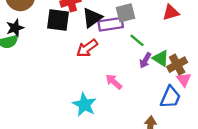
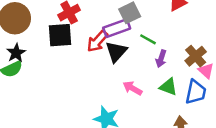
black triangle: (92, 18) -> (116, 52), moved
red arrow: (87, 48) -> (97, 41), moved
green triangle: (161, 58) -> (168, 87), moved

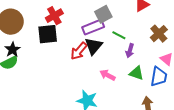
red arrow: (97, 41) -> (79, 51), moved
brown cross: (196, 56) -> (159, 34), moved

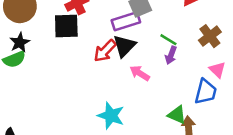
green line: (119, 35) -> (168, 40), moved
green triangle: (136, 73) -> (177, 115), moved
pink arrow: (107, 75) -> (140, 73), moved

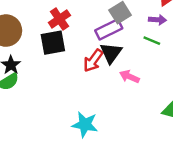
purple arrow: (171, 55) -> (158, 20), moved, turned -98
cyan star: (111, 116) -> (85, 124), moved

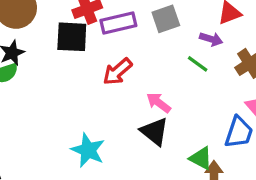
purple rectangle: (109, 29) -> (118, 23), moved
black triangle: (111, 53) -> (155, 132), moved, turned -40

